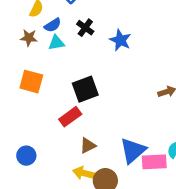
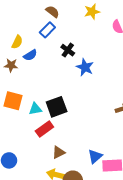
black cross: (85, 28) -> (68, 50), moved
cyan triangle: (56, 43) -> (35, 109), moved
blue triangle: (133, 151) -> (95, 156), size x0.7

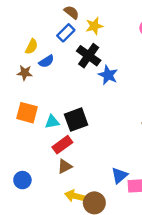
yellow star: (92, 12) -> (94, 26), moved
black cross: (68, 50) -> (89, 56), size x1.5
brown triangle: (59, 152) -> (65, 166), moved

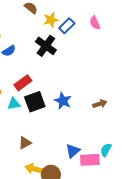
blue rectangle: (66, 33) -> (67, 26), moved
blue star: (108, 75) -> (63, 101), moved
red rectangle: (62, 145) -> (23, 83), moved

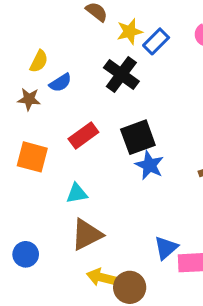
black square: (35, 102) -> (138, 137), moved
cyan triangle: (14, 104) -> (77, 193), moved
brown triangle: (25, 143) -> (87, 235), size x1.5

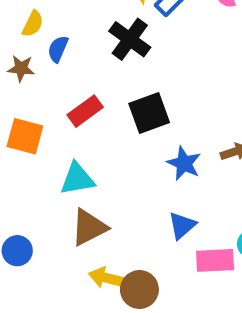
blue semicircle: (60, 83) -> (58, 49), turned 145
blue star: (149, 165) -> (184, 163), moved
cyan triangle: (77, 193) -> (77, 179), size x1.4
blue triangle: (166, 248) -> (182, 225), moved

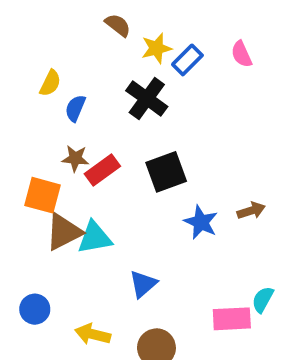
brown star: (21, 68) -> (75, 158), moved
blue triangle: (182, 225) -> (143, 284), moved
brown triangle: (89, 227) -> (64, 232), moved
yellow arrow: (106, 278) -> (93, 334), moved

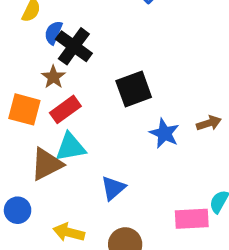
black cross: (147, 99) -> (74, 46), moved
brown star: (75, 158) -> (53, 77), turned 30
red rectangle: (102, 170) -> (65, 109), moved
brown triangle: (64, 232) -> (47, 164), moved

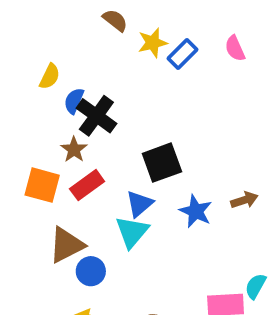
cyan triangle: (70, 147) -> (132, 232), moved, turned -40
blue triangle: (113, 188) -> (139, 204), moved
blue circle: (18, 210) -> (91, 271), moved

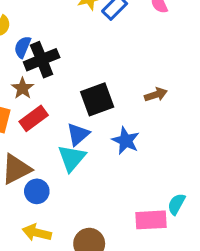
black cross: (96, 116) -> (42, 60), turned 32
brown arrow: (244, 200) -> (156, 95), moved

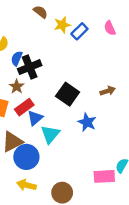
black square: (97, 99) -> (68, 94), turned -35
blue triangle: (78, 134) -> (35, 118), moved
blue circle: (37, 191) -> (26, 157), size x1.5

